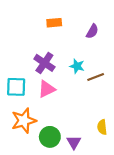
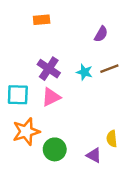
orange rectangle: (54, 23) -> (42, 20), moved
brown line: (96, 77) -> (109, 69), moved
purple triangle: (74, 142) -> (94, 155), moved, turned -32

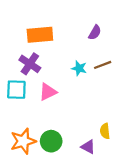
orange rectangle: (42, 20) -> (40, 35), moved, size x1.6
purple cross: (49, 69) -> (30, 64), moved
orange star: (26, 132) -> (23, 141), moved

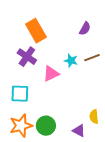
orange rectangle: (40, 35) -> (36, 31), turned 65
cyan square: (16, 90) -> (20, 94), moved
pink triangle: (48, 92) -> (51, 74), moved

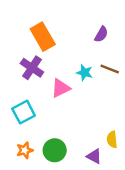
brown line: (92, 58) -> (110, 69), turned 42
cyan square: (20, 94) -> (24, 112), turned -30
orange star: (21, 126) -> (25, 150), size x0.6

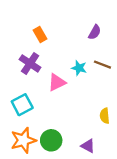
orange rectangle: (43, 37) -> (40, 34), size x0.6
yellow semicircle: (112, 140) -> (105, 116), moved
orange star: (25, 150) -> (23, 140), size x1.6

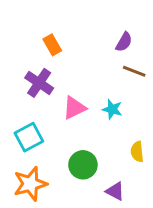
brown line: (102, 65) -> (134, 71), moved
cyan star: (79, 68) -> (112, 109), moved
green circle: (51, 140) -> (83, 165), moved

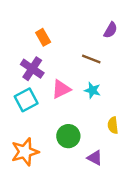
purple semicircle: (124, 42) -> (111, 30), moved
brown line: (134, 71) -> (91, 59), moved
cyan square: (29, 137) -> (26, 100), moved

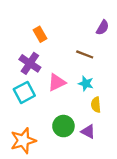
yellow semicircle: (113, 125) -> (96, 105), moved
purple triangle: (95, 158) -> (88, 132), moved

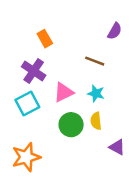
yellow semicircle: (96, 105) -> (96, 121), moved
green circle: (63, 126) -> (71, 125), moved
purple triangle: (88, 132) -> (117, 147), moved

